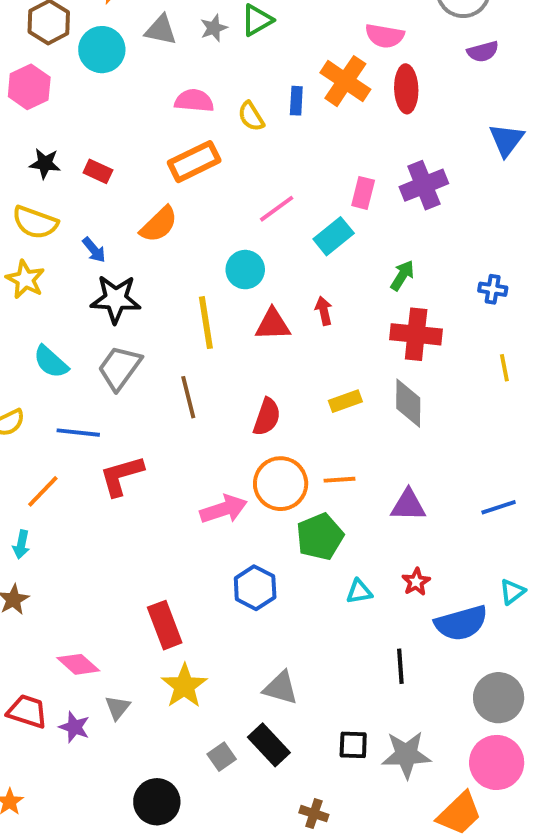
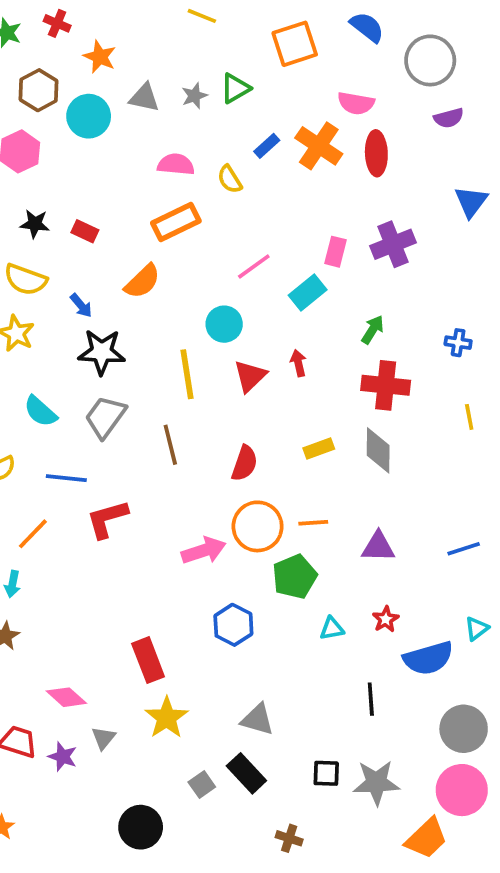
blue rectangle: (296, 101) -> (267, 146), moved, turned 45
red triangle: (273, 325) -> (250, 376), turned -42

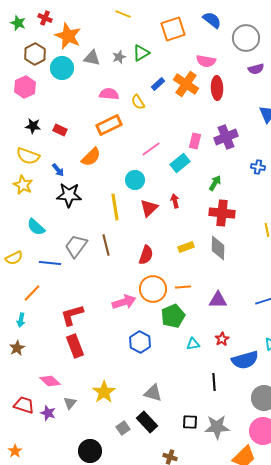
orange star: (100, 57) -> (68, 36), size x1.5
blue cross: (458, 343) -> (258, 167), moved
gray trapezoid: (105, 417) -> (76, 246), moved
red L-shape: (107, 519) -> (72, 315), moved
red rectangle: (148, 660) -> (75, 346), moved

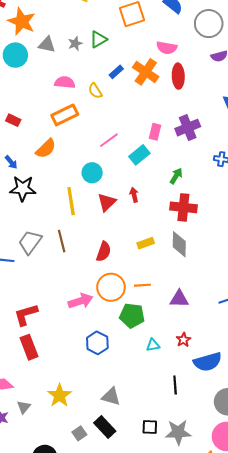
green pentagon: (173, 316) -> (132, 316), turned 30

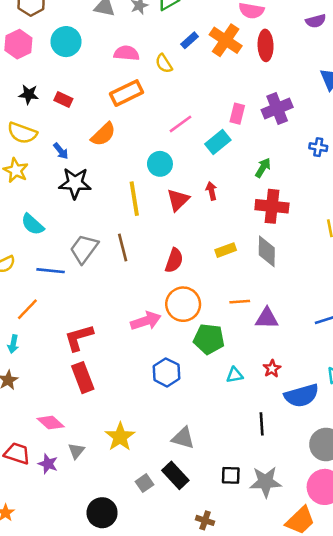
cyan circle: (15, 55) -> (66, 42), moved
orange line: (142, 285) -> (240, 302), moved

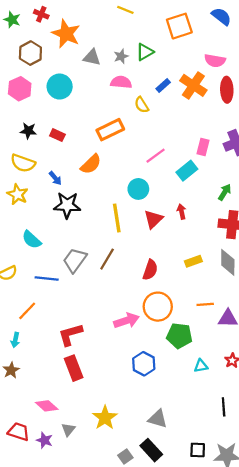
pink semicircle: (126, 53) -> (121, 82), moved
brown line: (123, 248) -> (107, 259), turned 45

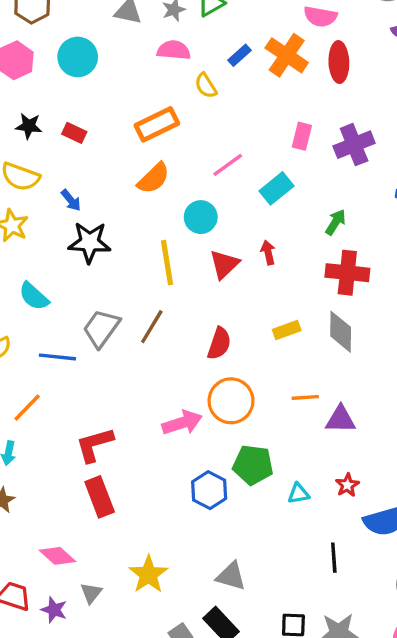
pink rectangle: (203, 147) -> (302, 136), moved
orange semicircle: (91, 164) -> (153, 178), moved
green pentagon: (179, 336) -> (253, 465), moved

